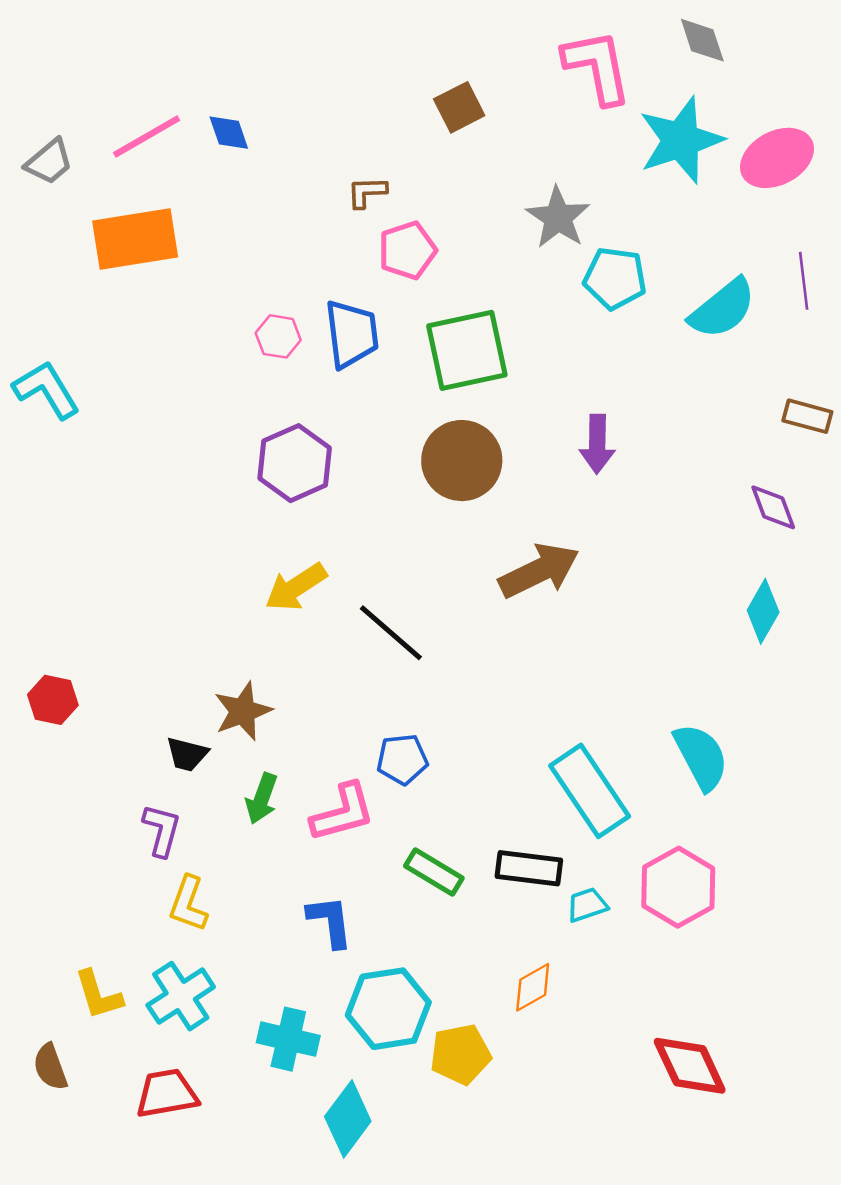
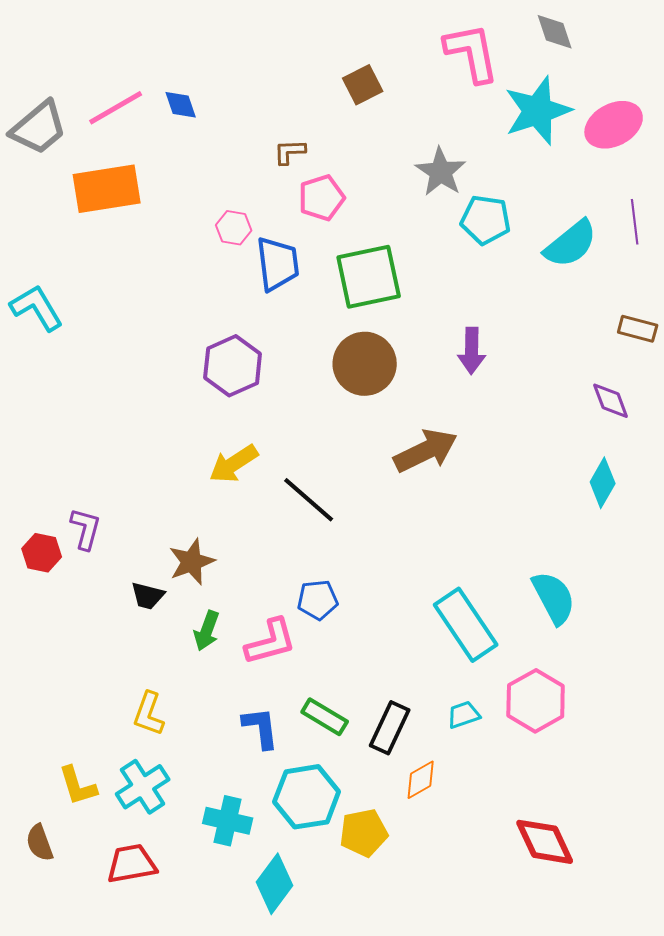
gray trapezoid: (49, 162) -> (39, 128), size x1.5
pink hexagon: (278, 336) -> (234, 228), moved
purple L-shape: (162, 830) -> (86, 529), moved
black rectangle: (529, 868) -> (390, 728), moved, turned -72
green rectangle: (434, 872) -> (325, 717), moved

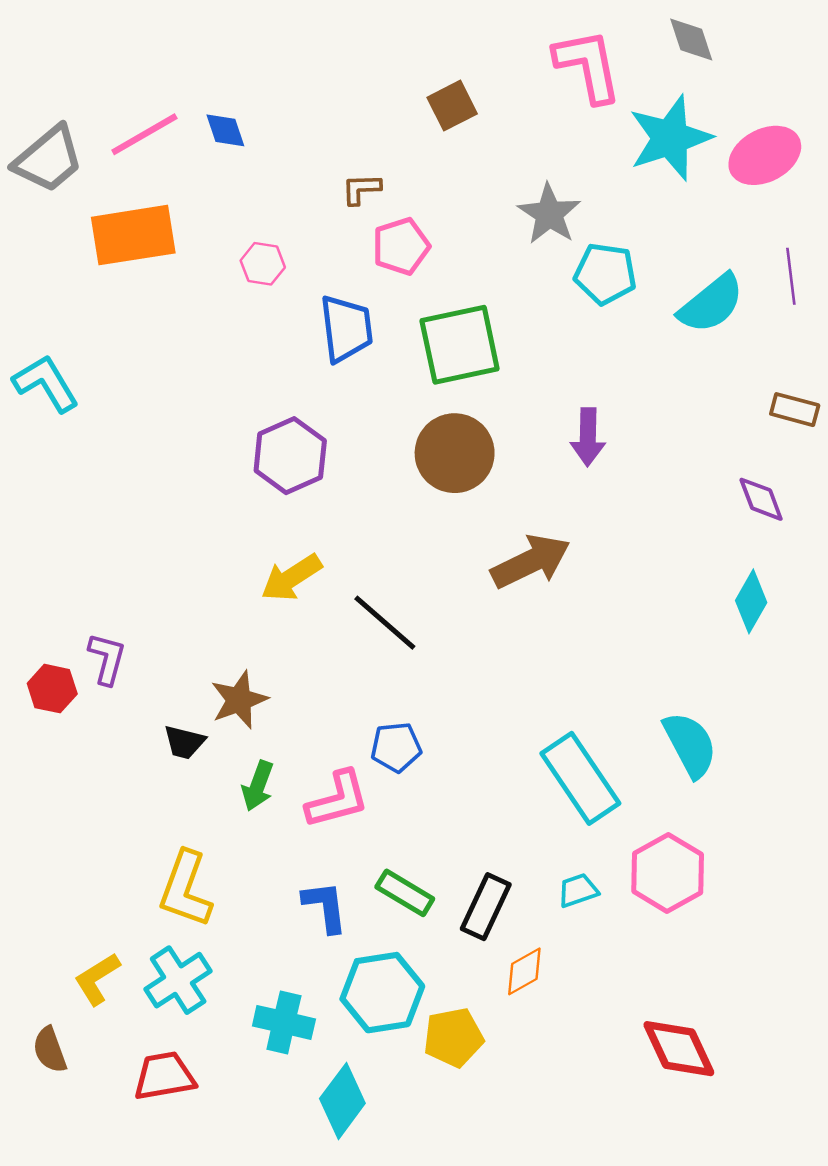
pink hexagon: (234, 228) -> (263, 264), moved
yellow L-shape: (149, 714) -> (186, 889), size x1.4
yellow L-shape: (78, 786) -> (97, 979), turned 75

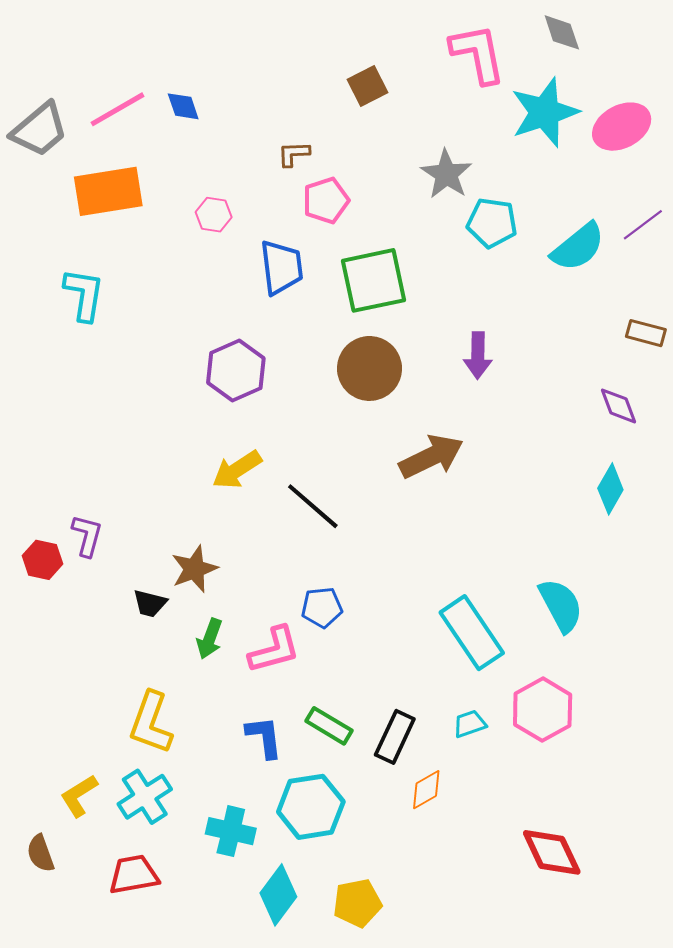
purple line: (791, 276) -> (643, 225), turned 60
cyan L-shape: (46, 383) -> (84, 295), moved, turned 40
yellow pentagon: (453, 1037) -> (357, 903), moved

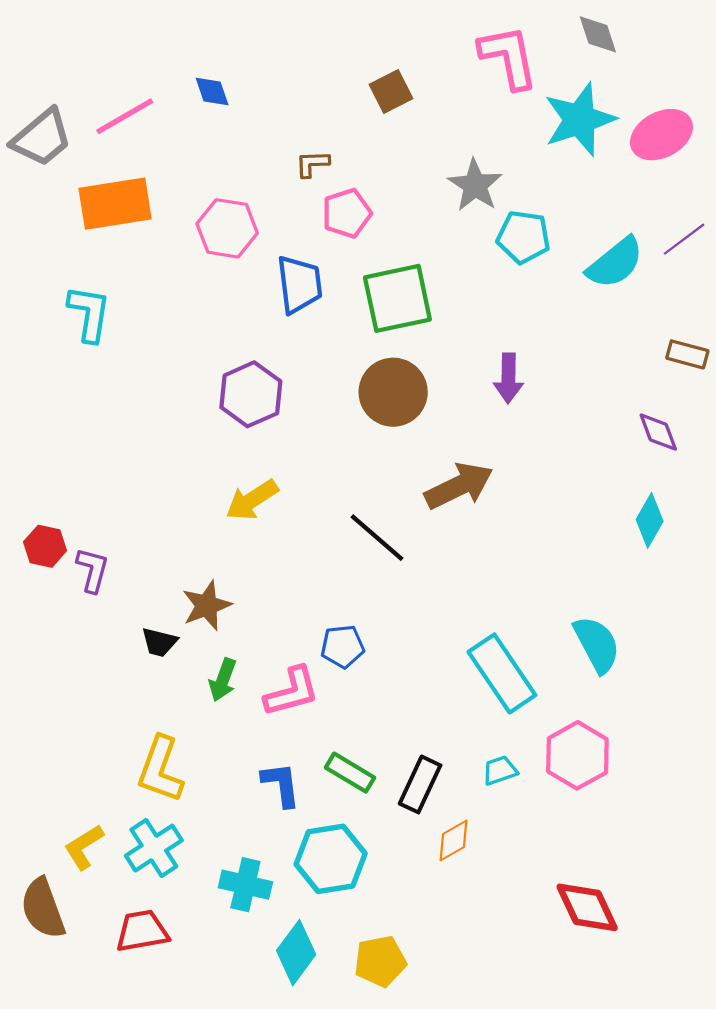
blue diamond: (183, 106) -> (212, 91), moved
pink hexagon: (214, 215) -> (227, 228), size x1.6
black line: (313, 506) -> (377, 538), moved
red hexagon: (43, 560) -> (45, 546), moved
brown semicircle: (40, 853) -> (43, 908), size x1.5

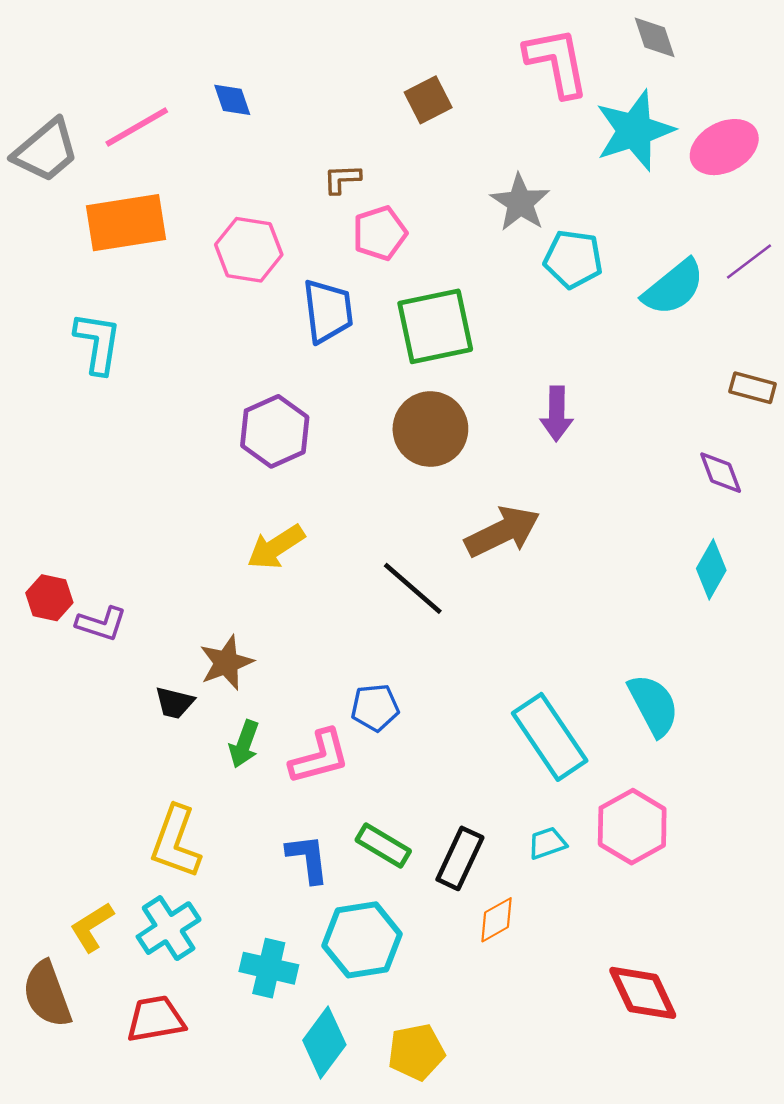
purple L-shape: (92, 570) -> (101, 624), turned 93

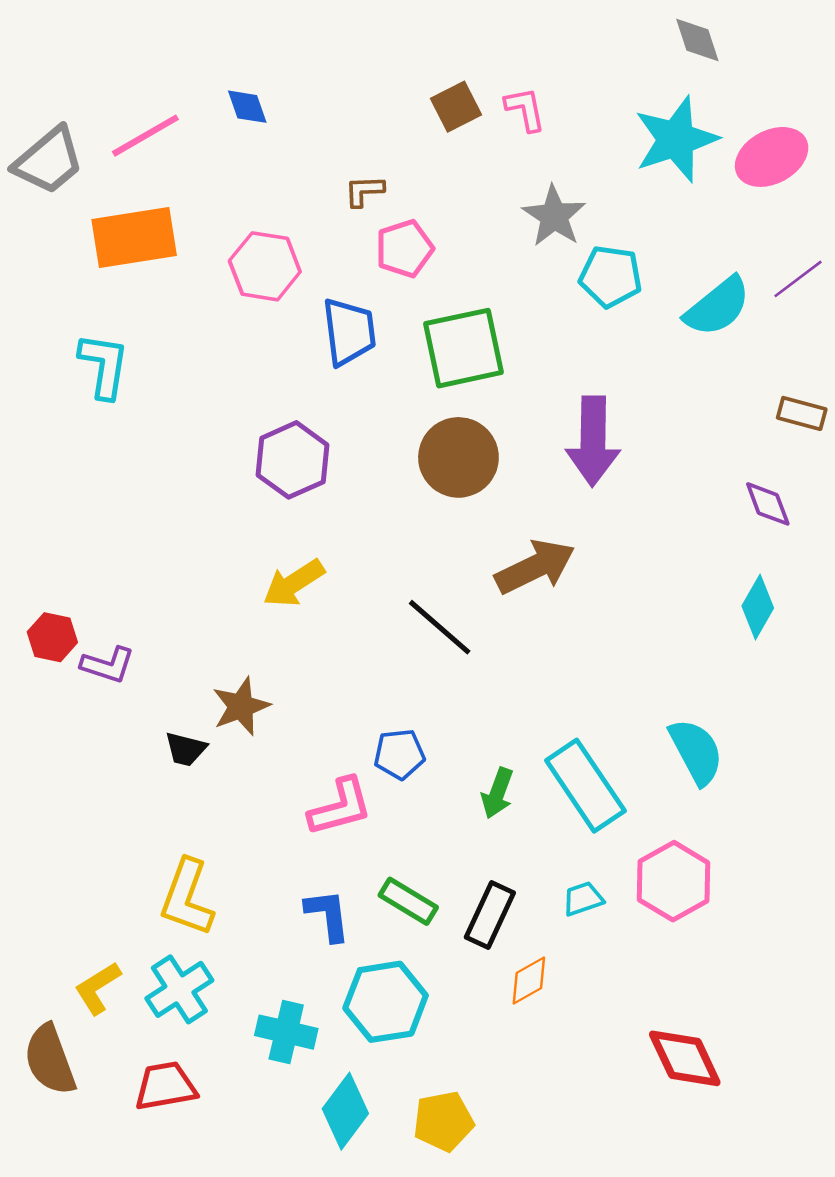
pink L-shape: (557, 62) -> (525, 109), moved, size x0.6
purple arrow: (557, 414) -> (593, 441), size x1.5
green arrow: (244, 744) -> (497, 793), moved

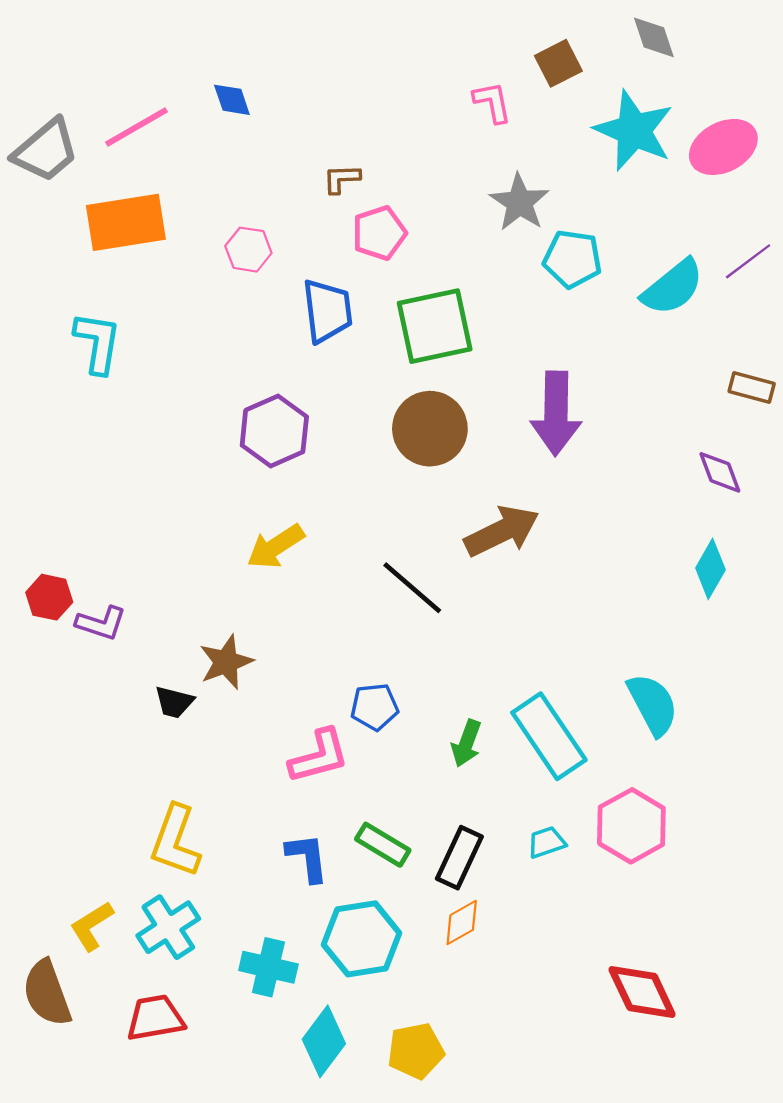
brown square: (456, 107) -> (558, 63), moved
cyan star: (676, 139) -> (634, 130), turned -30
pink hexagon: (265, 266) -> (248, 250), size x0.7
orange diamond: (529, 980) -> (462, 922), moved

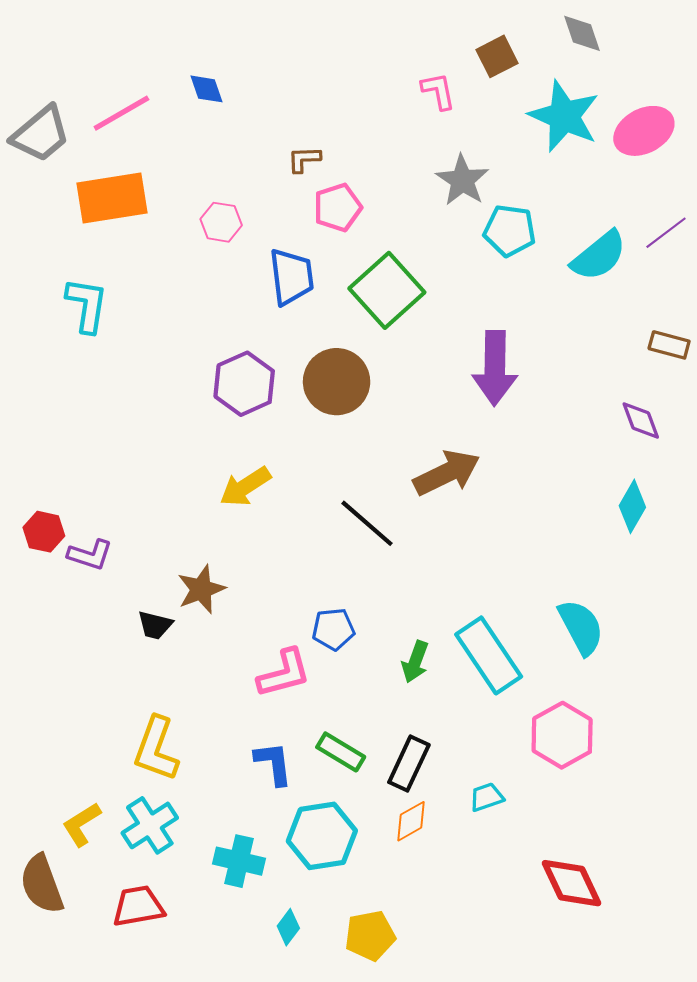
green square: (435, 326) -> (387, 290), turned -30
brown circle: (430, 429) -> (337, 382), moved
cyan trapezoid: (547, 842) -> (487, 797), moved
cyan diamond: (324, 1041) -> (288, 927), size x0.6

